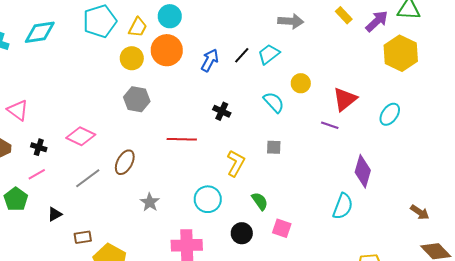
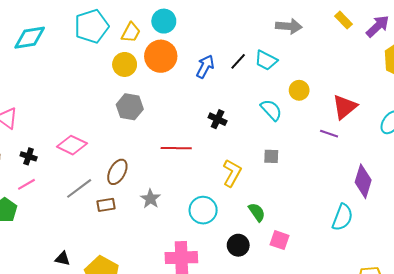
cyan trapezoid: (269, 54) -> (266, 60), turned -115
gray star: (150, 202) -> (150, 199), moved
black triangle: (55, 214) -> (63, 259), moved, turned 42
brown rectangle: (83, 237) -> (106, 205), moved

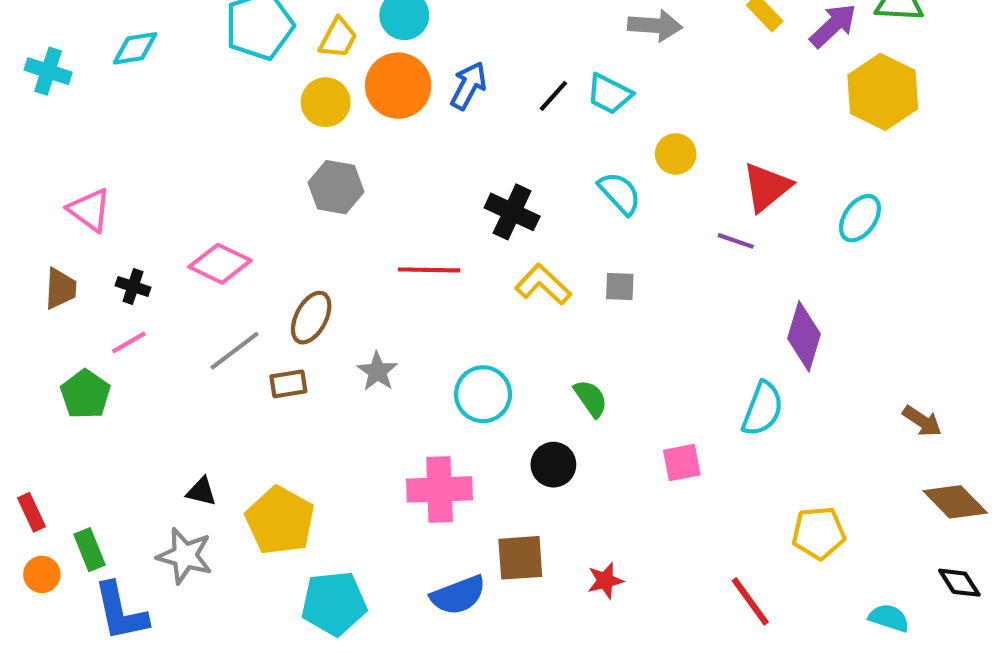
cyan diamond: (30, 38) -> (135, 48), size x0.7
blue arrow: (205, 67) -> (469, 86), moved
black cross: (218, 119) -> (512, 212), size x1.4
yellow L-shape: (232, 173) -> (543, 284), moved, turned -76
pink square: (280, 240) -> (682, 463), moved, turned -30

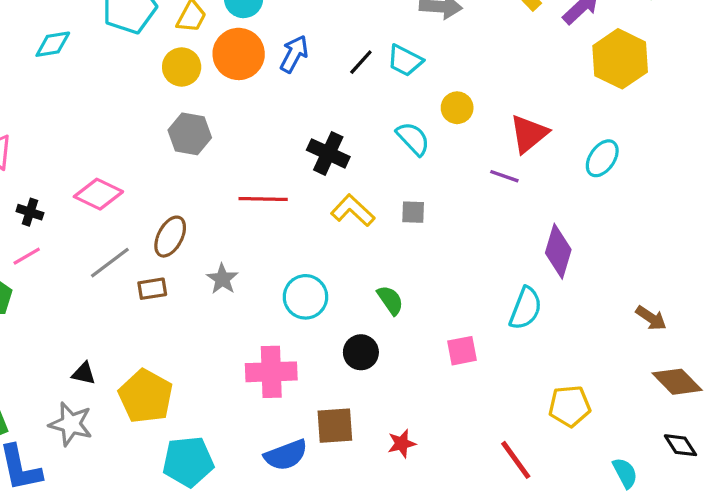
cyan diamond: (135, 48) -> (53, 44), moved
cyan semicircle: (889, 618) -> (625, 473), turned 44

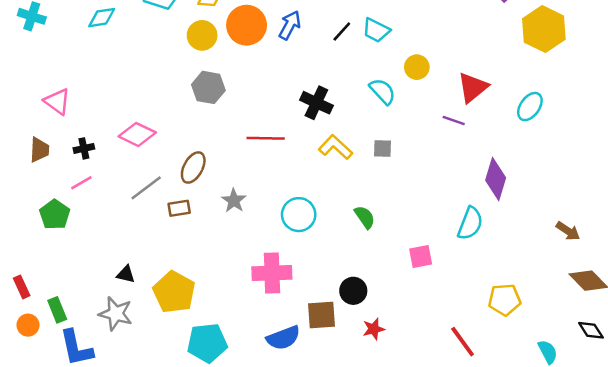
black cross: (30, 212) -> (84, 148), turned -30
black circle: (361, 352) -> (353, 291), moved

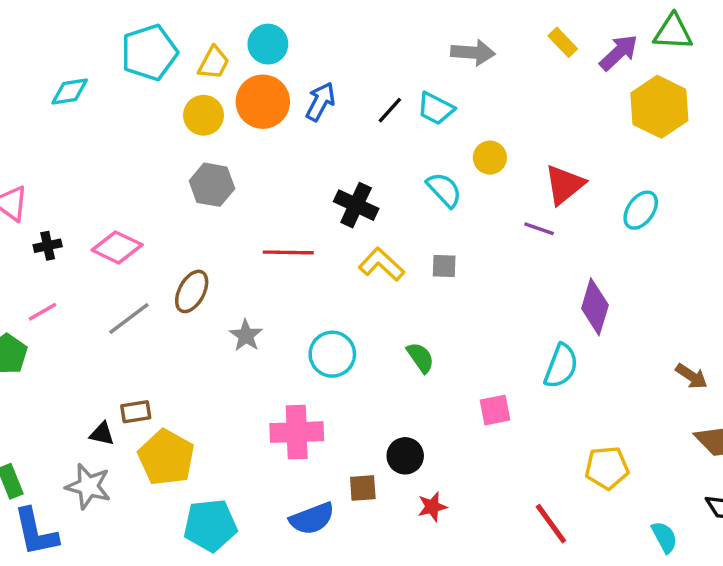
black cross: (84, 148) -> (48, 246), moved
brown rectangle: (179, 208) -> (136, 412), moved
brown square: (322, 315) -> (363, 488), size x0.7

